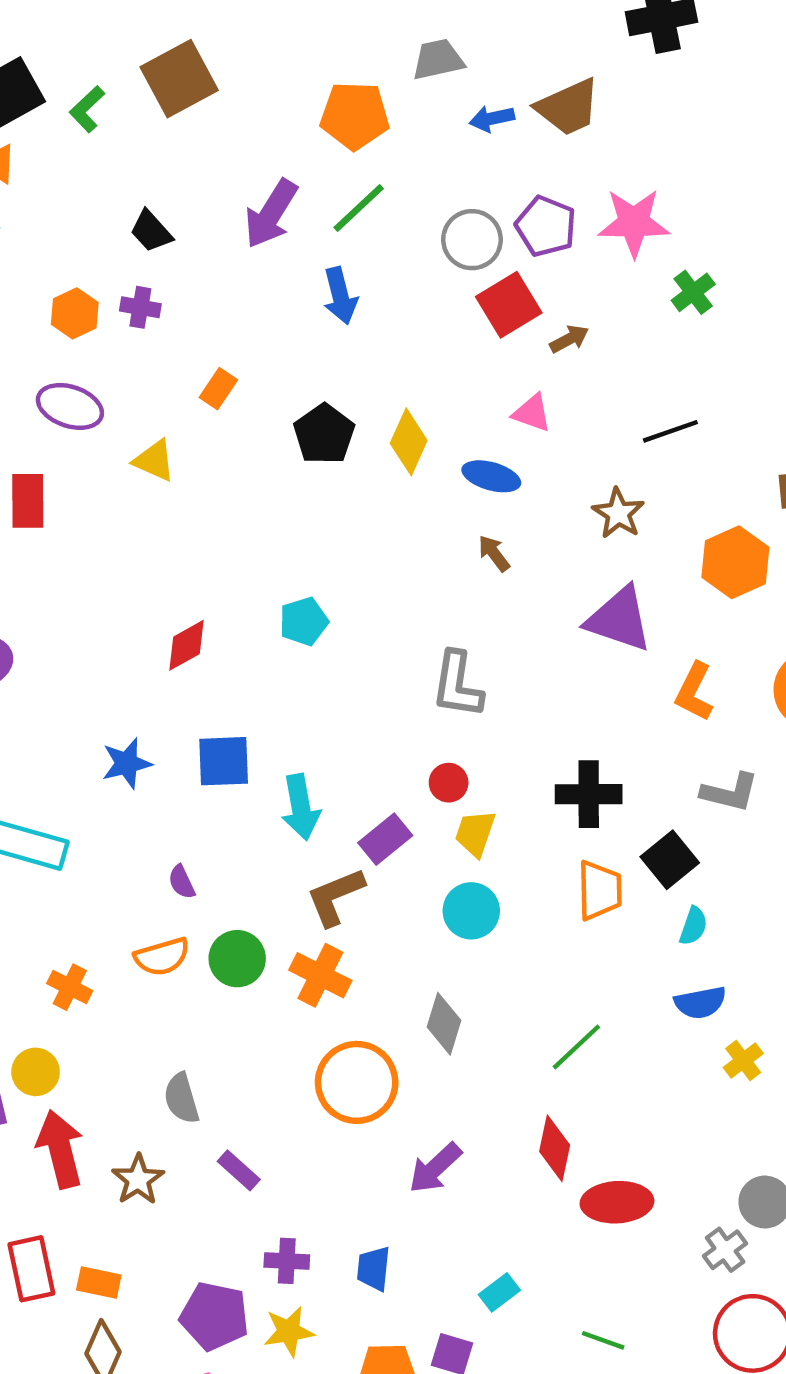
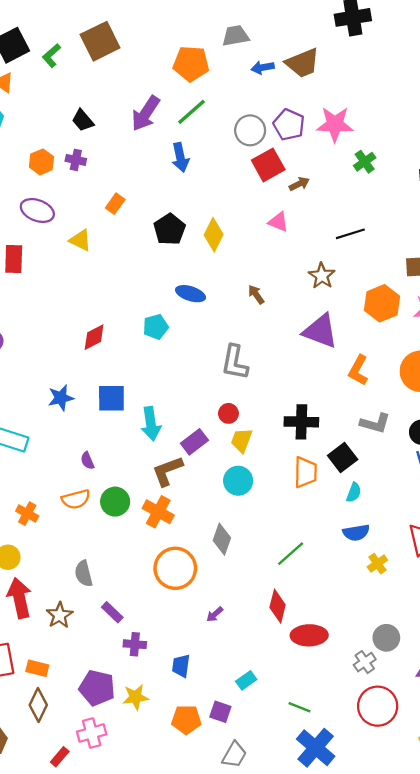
blue ellipse: (491, 476) -> (191, 294), moved
purple arrow: (435, 1168) -> (215, 614), size x0.6
purple cross: (287, 1261) -> (135, 644), moved

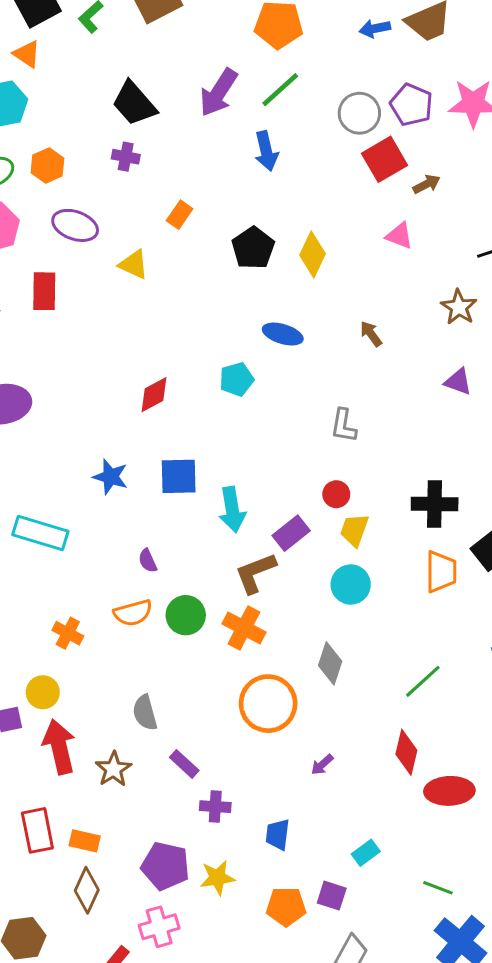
black trapezoid: (83, 120) -> (134, 103), size x1.5
orange hexagon: (41, 162) -> (47, 166), moved
purple triangle: (320, 331) -> (458, 382), size x0.6
gray L-shape: (235, 362) -> (344, 426), size x0.7
blue star: (61, 398) -> (111, 477), turned 30

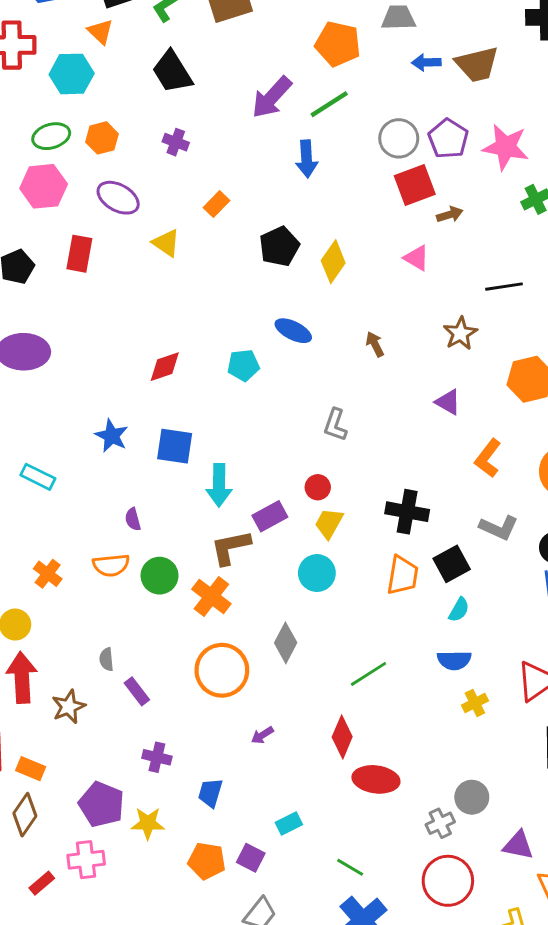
black trapezoid: (134, 103) -> (172, 72), moved
cyan rectangle: (40, 533) -> (38, 477), size x0.7
gray semicircle: (145, 713) -> (106, 659), size x0.7
purple rectangle: (184, 764) -> (137, 691), moved

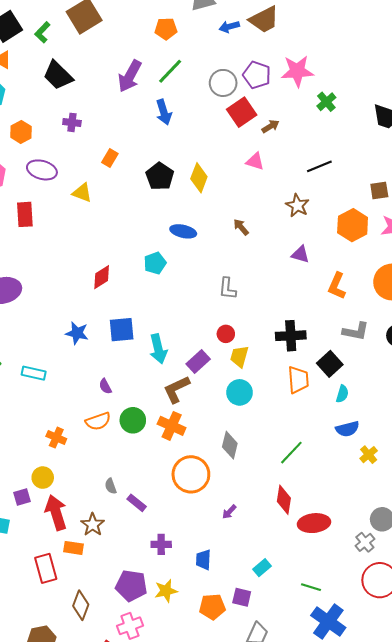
orange pentagon: (338, 44) -> (166, 29), size x0.7
orange rectangle: (31, 769) -> (73, 548), moved

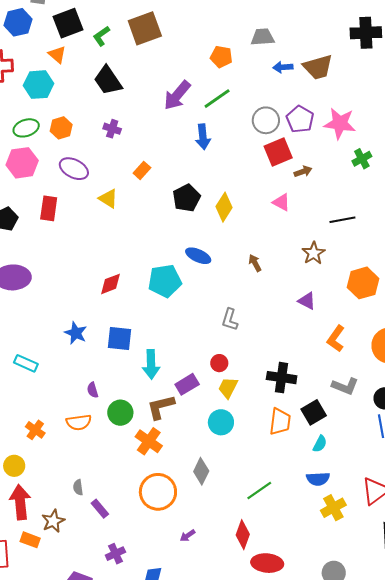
cyan pentagon: (155, 263) -> (165, 281), size x1.5
green circle: (133, 420) -> (120, 413), moved
yellow cross: (369, 455) -> (333, 508), size x1.4
purple cross: (161, 544) -> (115, 554), turned -36

